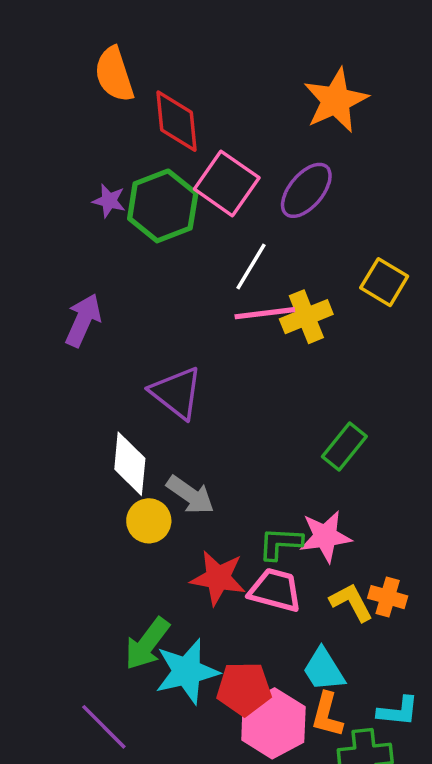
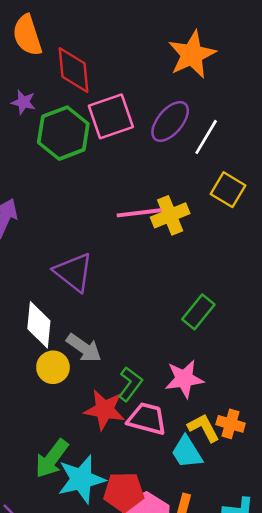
pink square: (227, 183) -> (111, 116), turned 36
purple star: (109, 201) -> (23, 102), moved
white line: (251, 266) -> (206, 137), moved
green L-shape: (280, 543) -> (130, 384), moved, turned 124
cyan trapezoid: (324, 670) -> (187, 452), moved

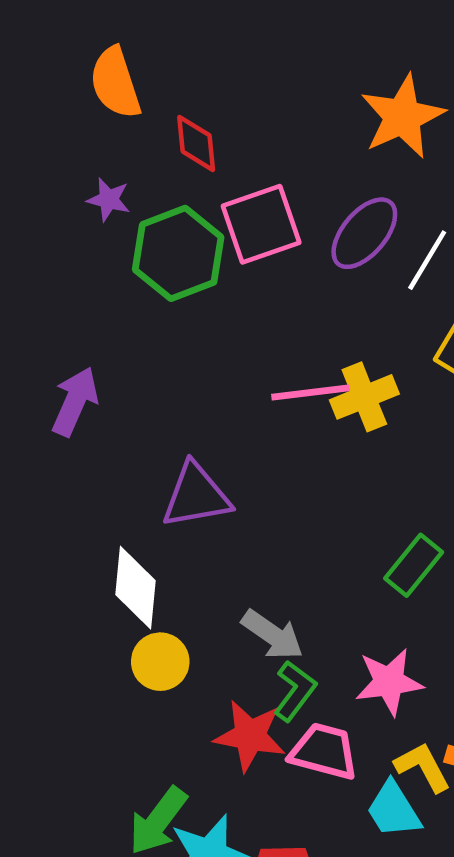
red diamond: (74, 70) -> (196, 143), size x0.7
purple triangle: (74, 272) -> (196, 496), turned -48
gray arrow: (84, 348) -> (272, 635), moved

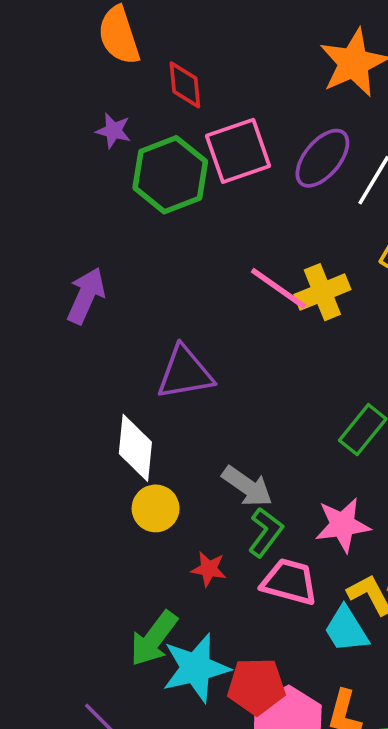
pink line: (311, 392) -> (278, 288), turned 42
red star: (250, 736) -> (209, 569), moved, size x0.6

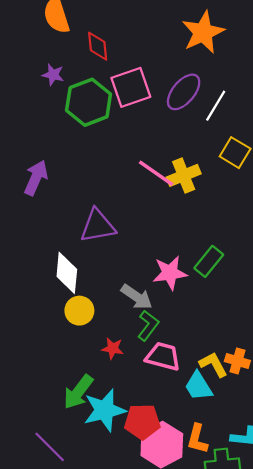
pink star: (343, 525) -> (170, 273), moved

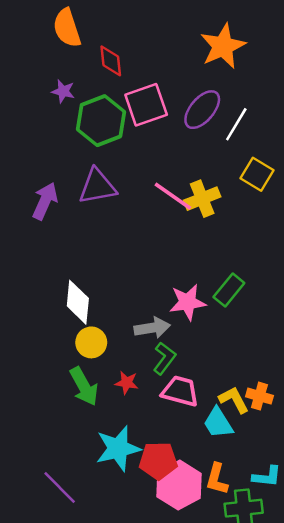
purple triangle: (98, 226) -> (97, 186), moved
gray arrow: (137, 297) -> (152, 328), turned -44
green arrow: (78, 392) -> (84, 386), moved, turned -66

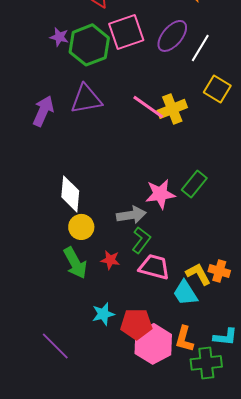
purple star: (63, 91) -> (59, 37), moved
cyan star: (118, 448) -> (103, 314), size x0.6

